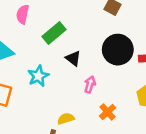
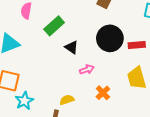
cyan star: (38, 76) -> (24, 101), moved
pink arrow: (90, 84) -> (87, 69), turned 56

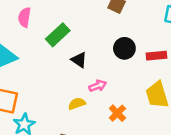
black circle: (110, 38) -> (124, 48), size x0.7
yellow semicircle: (67, 100) -> (77, 104), moved

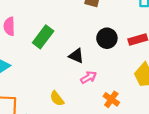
black triangle: (79, 60) -> (76, 56), moved
yellow semicircle: (77, 104) -> (57, 98), moved, turned -98

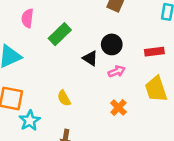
black circle: (107, 38) -> (112, 44), moved
pink arrow: (88, 77) -> (117, 71), moved

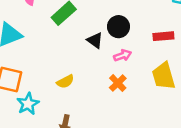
yellow semicircle: (64, 98) -> (65, 82), turned -91
orange cross: (118, 108) -> (118, 83), moved

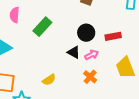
red rectangle: (163, 36) -> (113, 36), moved
black triangle: (95, 40) -> (74, 52), moved

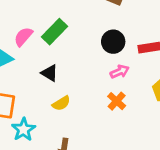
pink semicircle: (15, 15) -> (23, 37), moved, turned 35
black triangle: (74, 52) -> (50, 73), moved

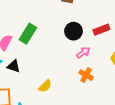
black triangle: (50, 73) -> (14, 66), moved

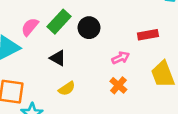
black circle: (74, 31) -> (89, 28), moved
black triangle: (14, 66) -> (58, 58), moved

